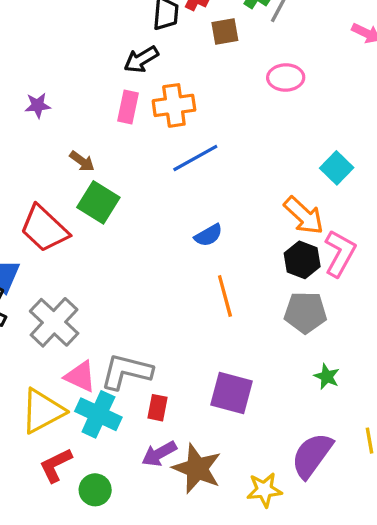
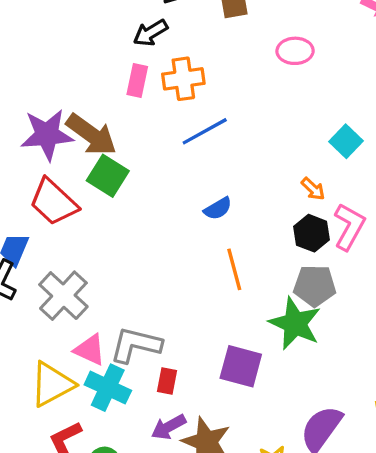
purple star: (38, 105) -> (47, 135), moved, size x2.0
brown arrow: (82, 161) -> (91, 135), size x2.0
orange arrow: (304, 215) -> (313, 189), size x0.6
green star: (327, 377) -> (295, 324), moved, size x2.0

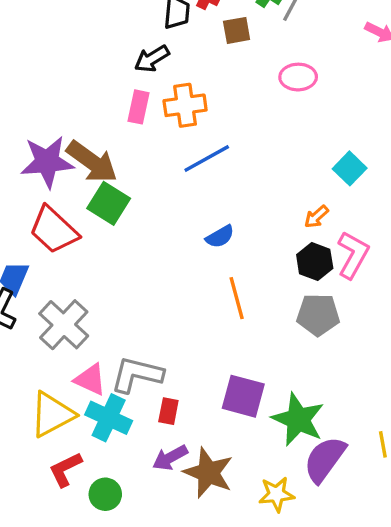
orange arrow: (313, 189) -> (316, 217), turned 95
green star: (295, 324) -> (298, 419), moved

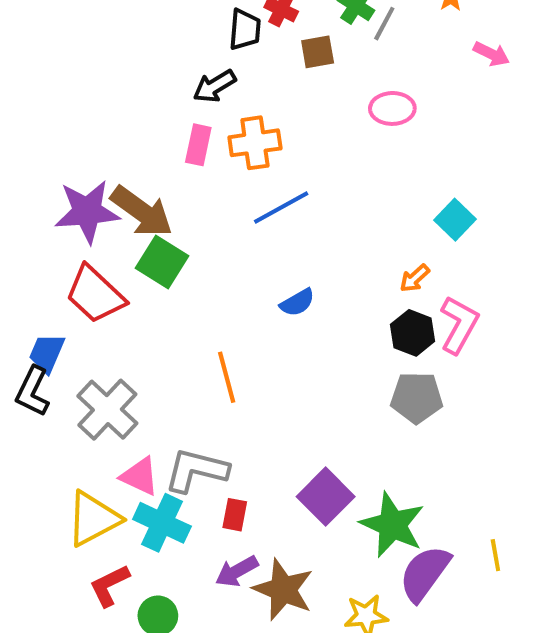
orange line: (237, 298) -> (227, 377), moved
purple square: (243, 396) -> (326, 497), turned 30

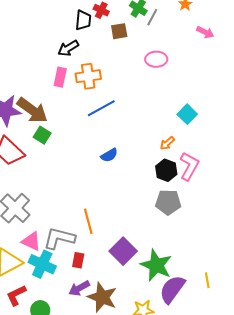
green square: (162, 262) -> (42, 135), size x0.7
orange line: (227, 377) -> (88, 221), moved

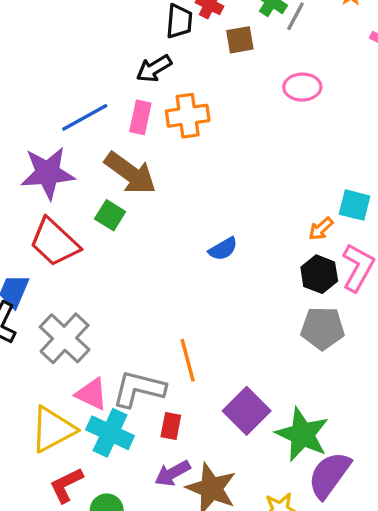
blue line: (101, 108) -> (85, 117), moved
brown arrow: (32, 110) -> (130, 173), moved
cyan square: (187, 114) -> (355, 205), moved, turned -30

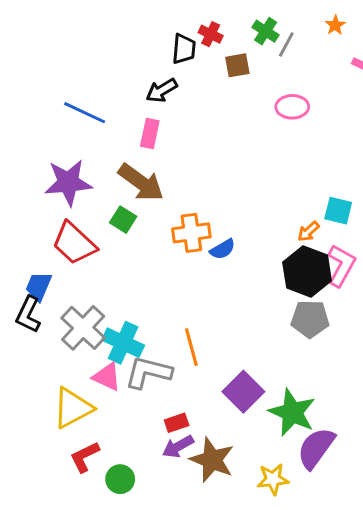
orange cross: (188, 116) -> (191, 233), moved
blue line: (85, 117) -> (85, 113), moved, turned 54
black hexagon: (319, 274) -> (307, 271), size x1.5
red rectangle: (171, 426) -> (177, 423), moved, turned 60
cyan cross: (110, 433) -> (123, 343), moved

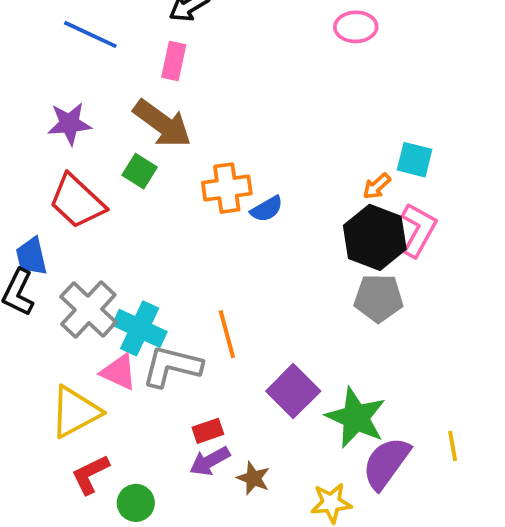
purple star: (68, 182) -> (69, 124), size x0.7
blue trapezoid: (39, 286) -> (32, 256), turned -36
brown star: (212, 460) -> (253, 478), size x0.6

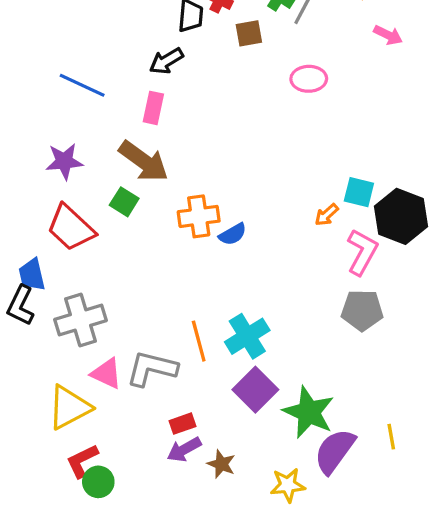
black hexagon: (375, 237) -> (401, 216), moved
gray pentagon: (379, 298) -> (362, 310), moved
gray cross: (88, 309) -> (80, 320), turned 30
cyan cross: (140, 328) -> (247, 336), moved, turned 33
green circle: (136, 503) -> (98, 482), moved

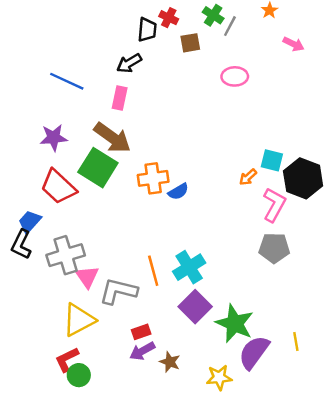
green square: (124, 202) -> (98, 168), size x1.8
blue trapezoid: (32, 275) -> (30, 222), turned 55
pink triangle: (106, 373) -> (87, 277), moved, turned 30
yellow triangle: (69, 407) -> (79, 320), moved

